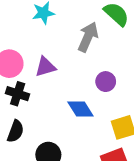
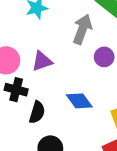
purple circle: (106, 82) -> (104, 57), moved
black semicircle: (16, 131) -> (37, 112), moved

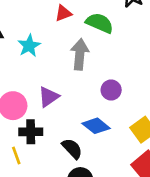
purple circle: (104, 57) -> (111, 90), moved
black semicircle: (37, 112) -> (72, 149), moved, turned -45

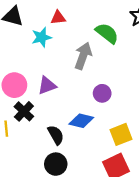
red triangle: (63, 13) -> (58, 18), moved
blue diamond: (96, 126) -> (81, 121), turned -40
black cross: (31, 132) -> (24, 111), turned 30

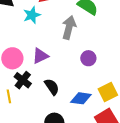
blue diamond: (81, 121) -> (81, 98), moved
black semicircle: (56, 135) -> (52, 87), moved

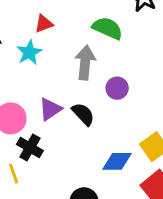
purple circle: (88, 58) -> (117, 88), moved
black semicircle: (52, 87) -> (83, 114), moved

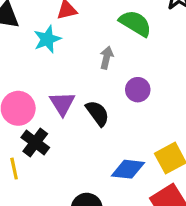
gray arrow: (85, 63) -> (107, 58), size x0.6
purple triangle: (50, 109) -> (62, 104), turned -35

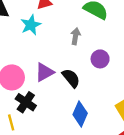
purple triangle: (62, 104) -> (44, 72), turned 36
blue diamond: (128, 169) -> (80, 114), moved, turned -70

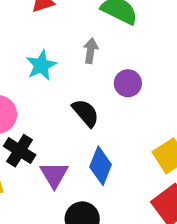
cyan star: (31, 25) -> (41, 65), moved
purple triangle: (44, 72) -> (54, 175), moved, turned -30

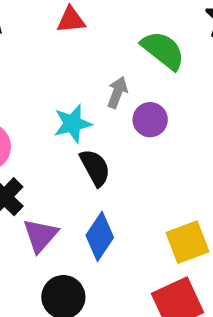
cyan star: (41, 65) -> (73, 124), moved
purple circle: (128, 83) -> (150, 120), moved

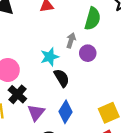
green semicircle: (163, 50) -> (93, 19), turned 70

